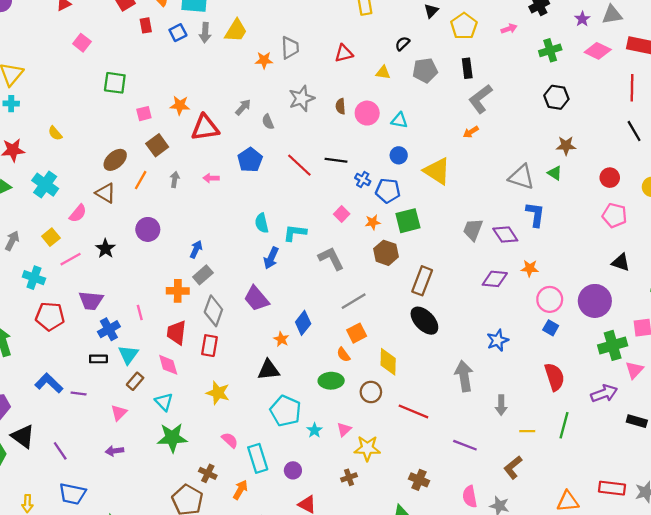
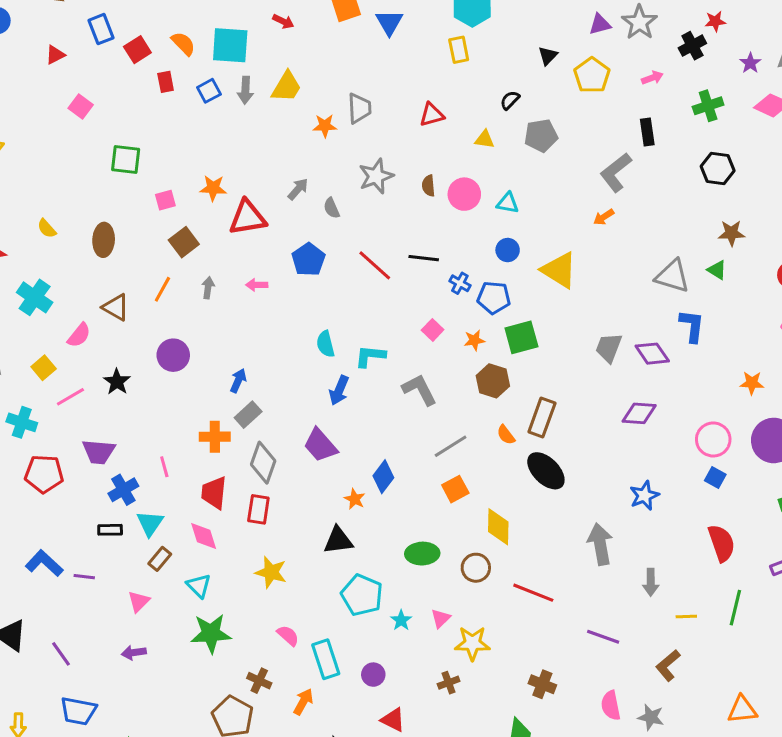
black rectangle: (467, 68) -> (647, 132), moved
brown ellipse: (115, 160) -> (104, 240), moved, turned -45
orange star: (530, 268) -> (752, 383), moved
orange semicircle: (343, 355) -> (506, 435), moved

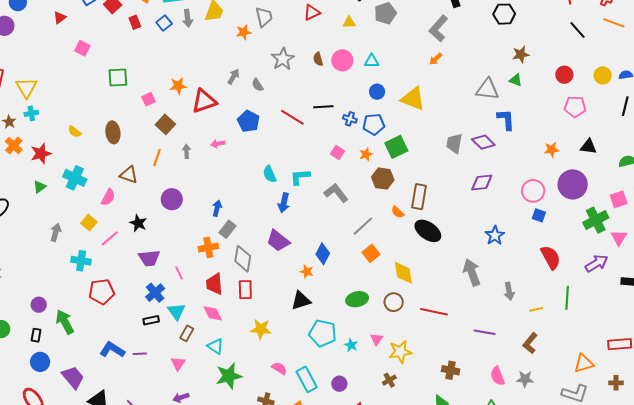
purple trapezoid: (99, 452) -> (149, 258), moved

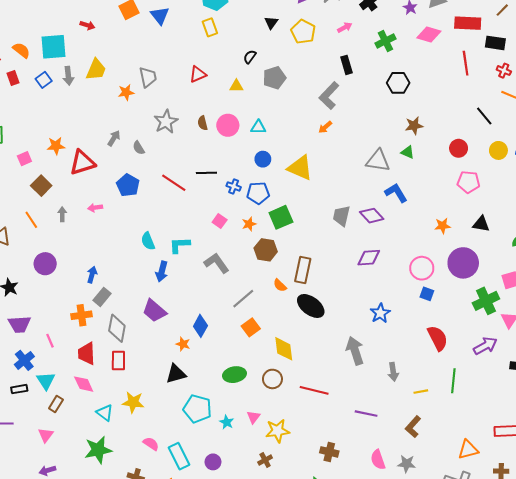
black line: (577, 30) -> (484, 116), moved
blue L-shape: (506, 119) -> (396, 193), turned -30
orange line: (157, 158) -> (31, 220), turned -54
cyan triangle: (215, 346) -> (105, 413), moved

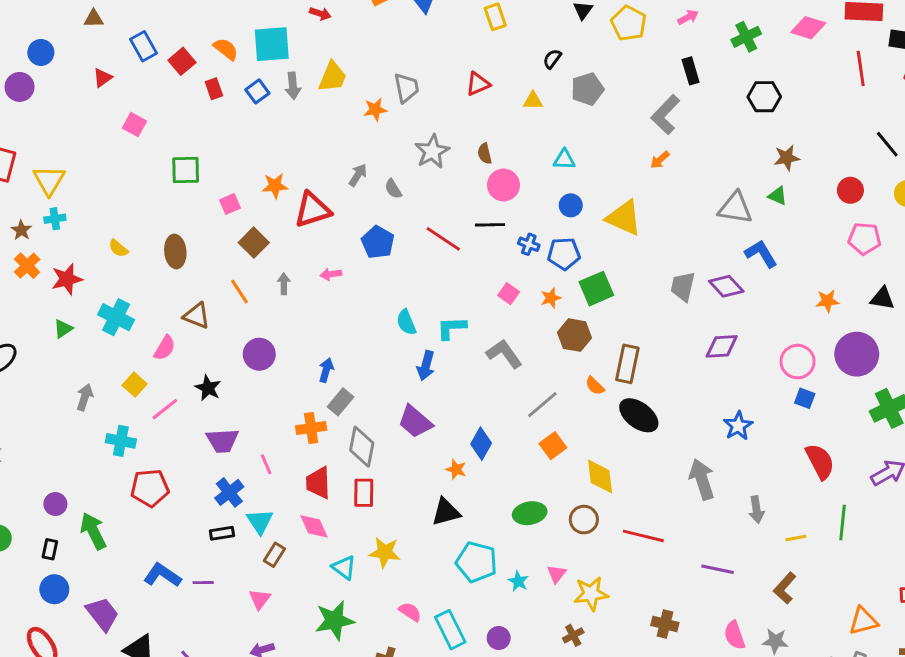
pink circle: (228, 125) -> (503, 185), moved

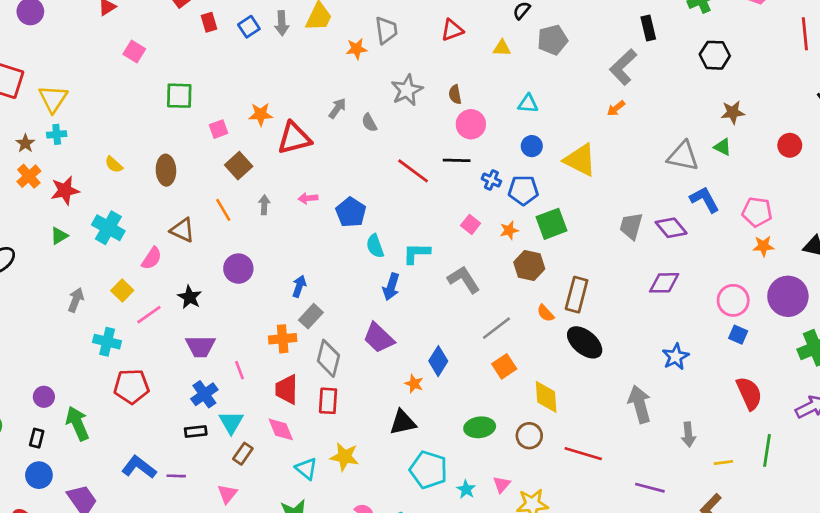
pink pentagon: (864, 239) -> (757, 212), moved
blue pentagon: (378, 242) -> (351, 212), moved

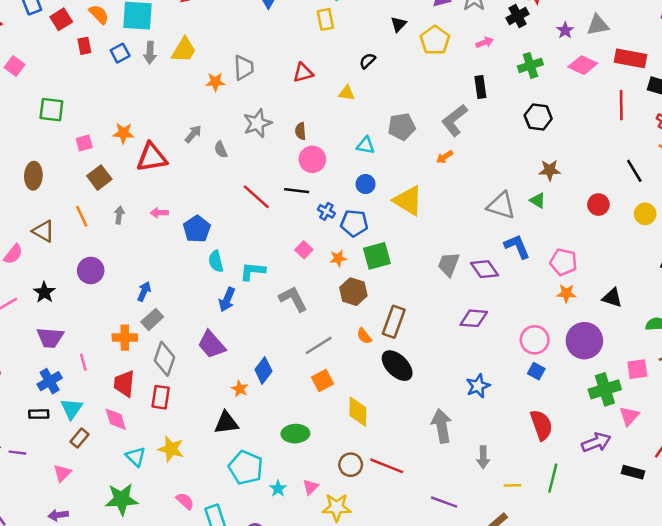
gray pentagon: (553, 40) -> (402, 127), moved
brown circle: (529, 436) -> (351, 465), moved

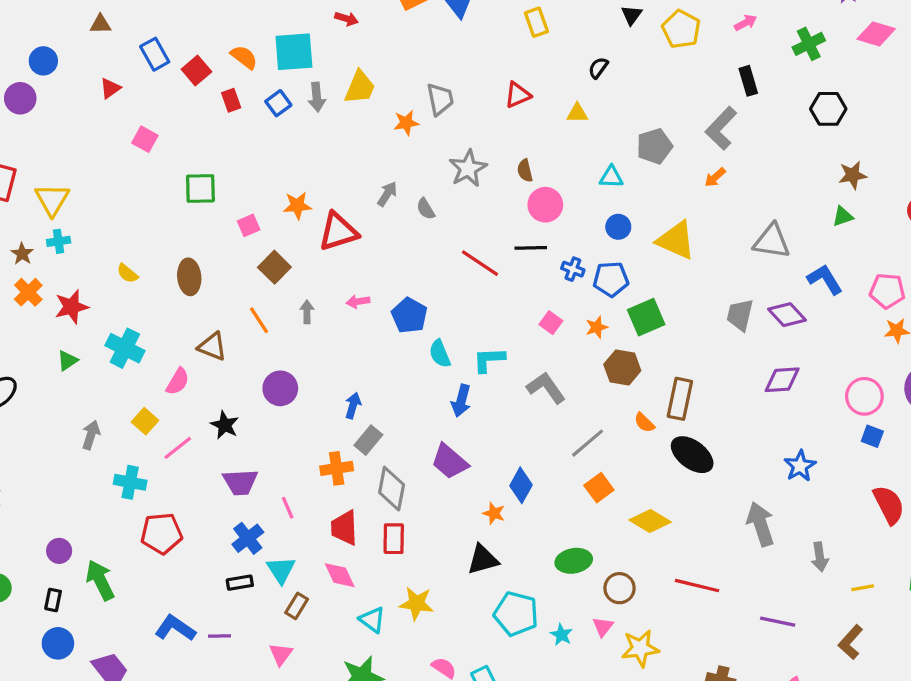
green triangle: (538, 200) -> (843, 216), turned -42
gray triangle: (501, 206) -> (772, 241), moved
yellow diamond: (358, 412) -> (650, 521), turned -52
brown circle: (351, 465) -> (620, 588), moved

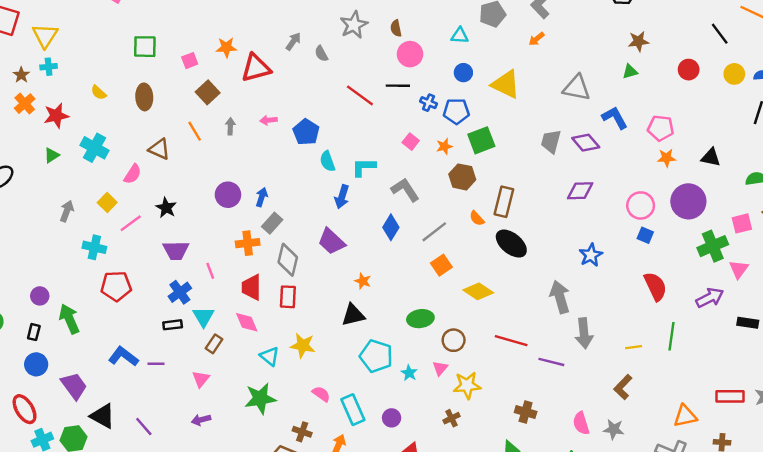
green square: (200, 188) -> (145, 47), moved
purple circle: (280, 388) -> (228, 195), moved
blue diamond: (521, 485) -> (391, 227), moved
gray arrow: (820, 557) -> (584, 333), moved, size x1.4
purple line: (778, 622) -> (551, 362), moved

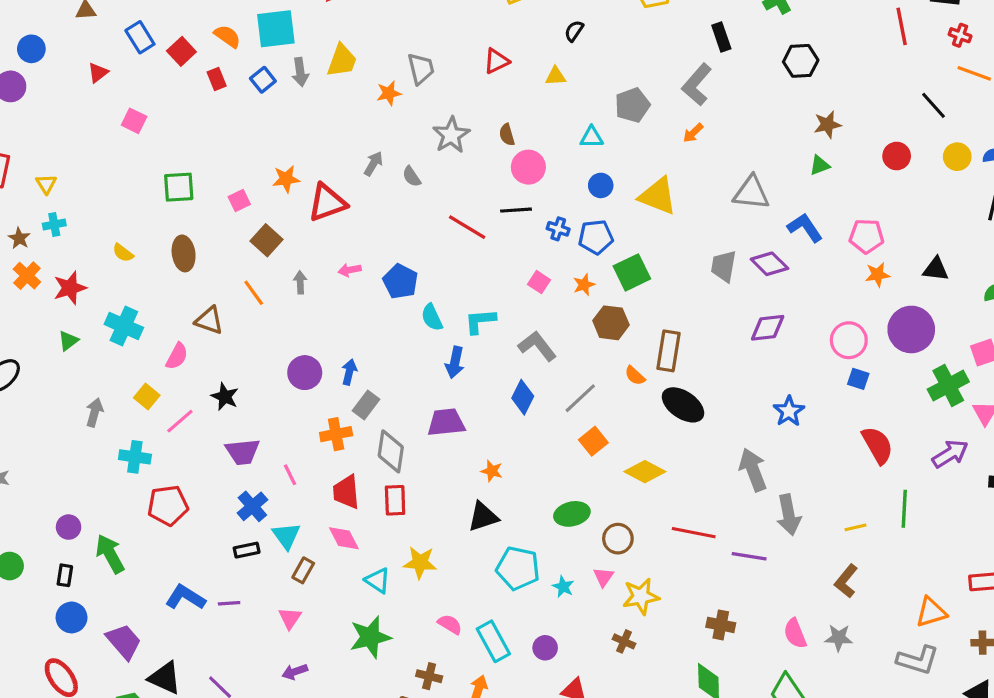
yellow triangle: (45, 36) -> (46, 184), size x0.6
purple trapezoid: (331, 241) -> (446, 422), turned 136
brown cross: (451, 418) -> (624, 641), turned -35

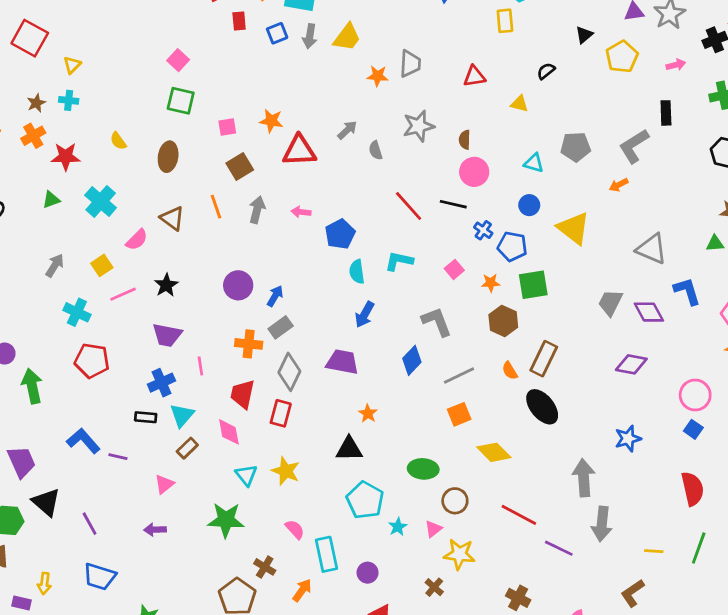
pink square: (134, 121) -> (178, 60), moved
gray arrow: (300, 282) -> (257, 210), size x1.4
cyan L-shape: (480, 321) -> (399, 261), moved

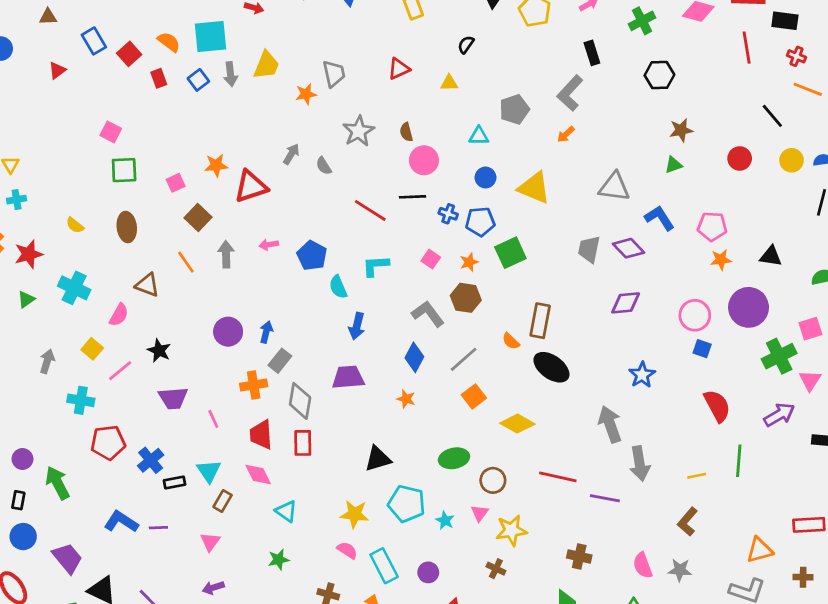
brown hexagon: (503, 321) -> (466, 298), moved
blue cross: (161, 383) -> (151, 460), moved
orange star: (368, 413) -> (406, 399), moved
yellow star: (286, 471) -> (355, 514), moved
green star: (226, 520) -> (279, 560), size x0.6

